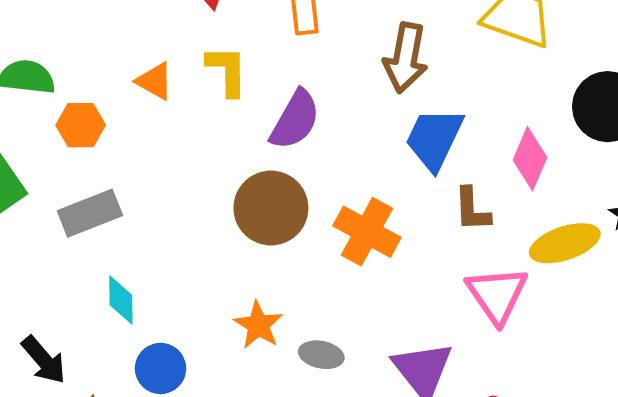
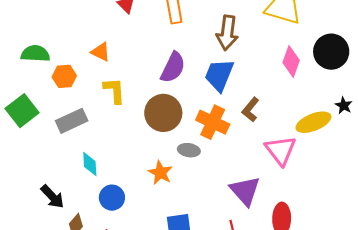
yellow L-shape: (227, 71) -> (114, 91), moved
blue trapezoid: (434, 139) -> (219, 75), moved
pink diamond: (530, 159) -> (291, 61), moved
brown L-shape: (472, 209) -> (250, 110), moved, turned 45
gray ellipse: (321, 355) -> (189, 150), moved

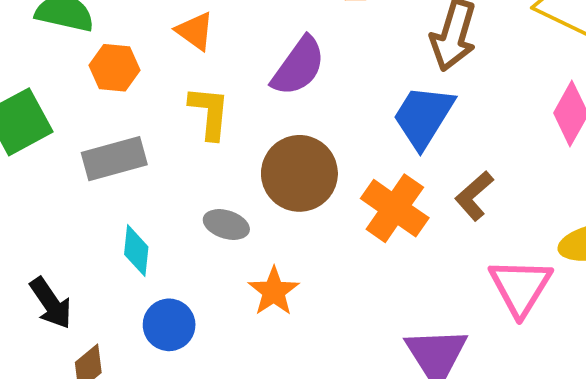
purple semicircle: (173, 67) -> (298, 66), moved
gray ellipse: (189, 150) -> (226, 225), moved

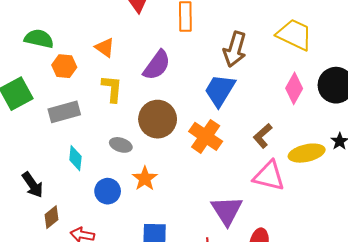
brown L-shape: (474, 196) -> (263, 136), moved
pink triangle: (520, 287) -> (269, 176), turned -48
blue circle: (169, 325) -> (108, 191), moved

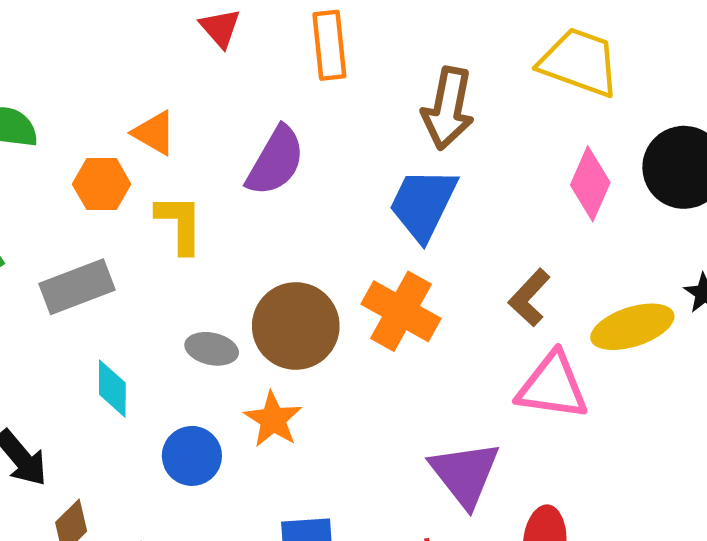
orange hexagon: (64, 66) -> (102, 184), moved
brown circle: (158, 119) -> (296, 326), moved

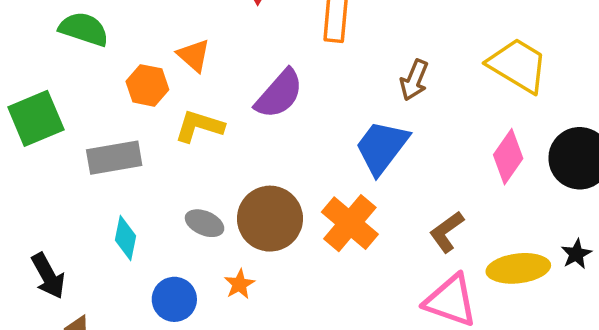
brown arrow: (448, 108) -> (414, 80), size x0.7
yellow L-shape: (180, 224) -> (199, 126), turned -84
orange star: (273, 419) -> (240, 284), size x0.7

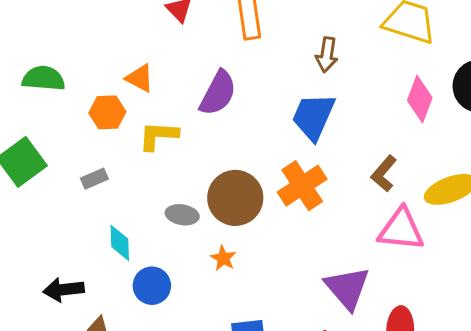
gray rectangle: (114, 158) -> (94, 179), size x0.6
orange cross: (350, 223) -> (302, 186), turned 30
black arrow: (48, 276) -> (63, 290), turned 126
blue circle: (174, 299) -> (152, 286), moved

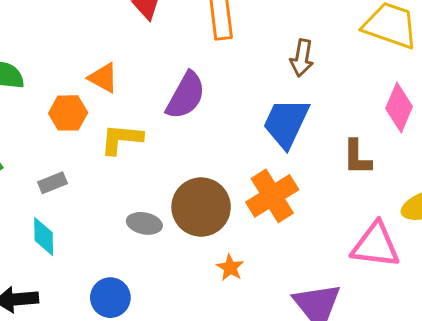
brown L-shape: (384, 174) -> (357, 157), moved, turned -42
cyan diamond: (120, 243) -> (44, 237), moved
orange star: (223, 258) -> (230, 268), moved

